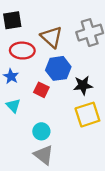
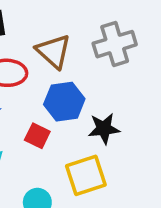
yellow square: (87, 115) -> (86, 175), moved

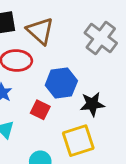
gray cross: (115, 44) -> (101, 38), turned -36
brown triangle: (54, 51) -> (40, 31), moved

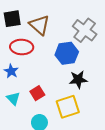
blue hexagon: (61, 83) -> (67, 53), moved
red square: (40, 110) -> (37, 93), moved, turned 32

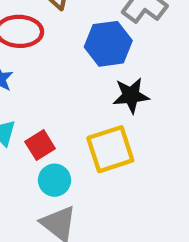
red square: (37, 93) -> (40, 145), moved

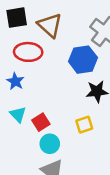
yellow square: (110, 149) -> (84, 125), size x0.6

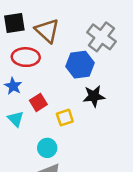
red square: (41, 122) -> (38, 102), moved
yellow square: (84, 125) -> (65, 118), moved

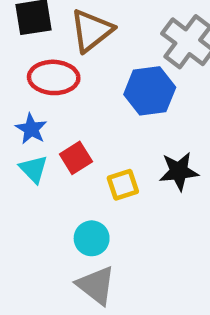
brown triangle: (47, 31) -> (92, 31), turned 40
black star: (94, 96) -> (179, 171), moved
cyan triangle: (16, 119) -> (34, 169), moved

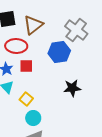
red square: (76, 158) -> (26, 66), moved, turned 32
yellow square: (123, 185) -> (26, 99), moved, turned -32

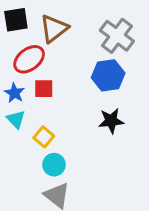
red ellipse: (16, 46) -> (29, 59), turned -40
blue hexagon: (59, 52) -> (108, 75), moved

